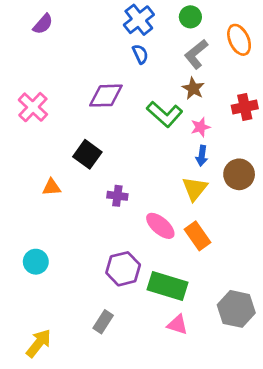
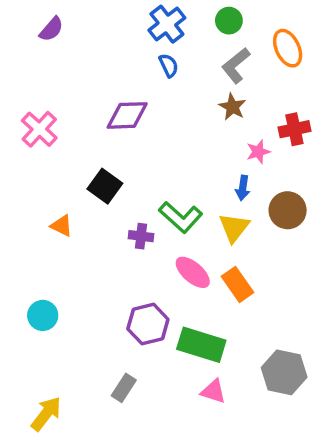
green L-shape: (165, 114) -> (181, 217), moved
pink star: (200, 127) -> (258, 152), moved
orange triangle: (52, 187) -> (62, 226), turned 30

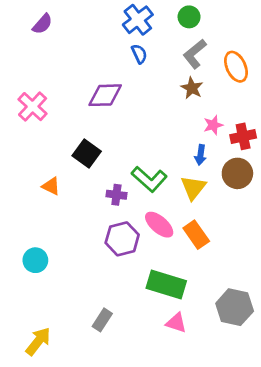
orange ellipse: (288, 48) -> (236, 67), moved
red cross: (294, 129) -> (243, 136), moved
purple hexagon: (148, 324) -> (122, 239), moved

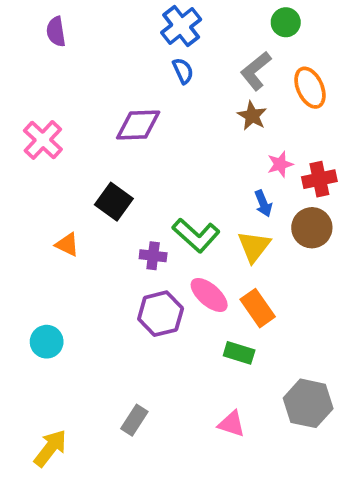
green circle: (189, 17) -> (286, 22), moved
purple semicircle: (42, 24) -> (56, 32), turned 130
blue arrow: (200, 155) -> (263, 203), turned -30
green rectangle: (166, 284) -> (239, 353), moved, size x0.6

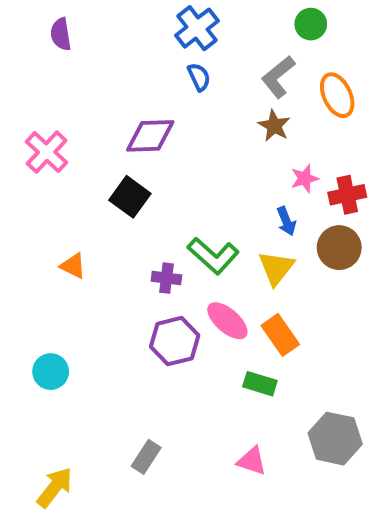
black square: (114, 202) -> (130, 197), moved

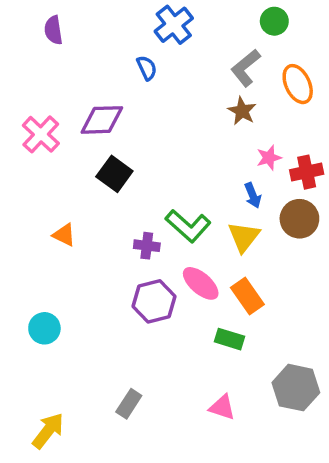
blue semicircle: (199, 77) -> (147, 68), moved
purple diamond: (150, 136) -> (102, 120), moved

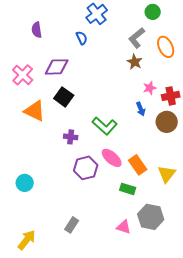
purple semicircle: (53, 30) -> (37, 30), moved
orange triangle: (64, 235) -> (35, 111), moved, size x1.6
yellow triangle: (244, 237) -> (167, 174), moved
purple cross: (147, 246) -> (71, 137), moved
gray hexagon: (296, 388) -> (151, 217), moved

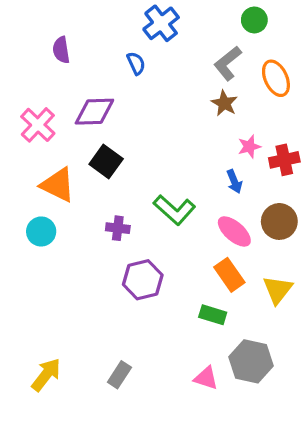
brown circle: (167, 122) -> (279, 221), moved
pink ellipse: (112, 158) -> (234, 231), moved
cyan circle: (25, 183) -> (41, 231), moved
yellow arrow: (27, 240) -> (46, 375), moved

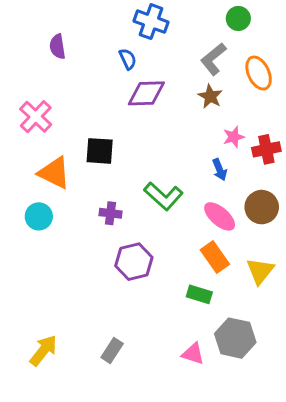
blue cross: (161, 23) -> (151, 22), turned -32
purple diamond: (94, 112) -> (146, 93), moved
black square: (106, 162) -> (100, 151), turned -32

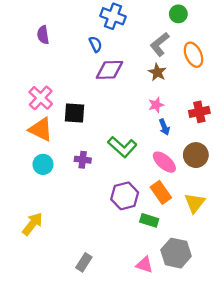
pink cross: (36, 117) -> (41, 98), moved
pink star: (234, 137) -> (156, 105), moved
cyan circle: (39, 216) -> (43, 164), moved
purple hexagon: (134, 262) -> (125, 196), moved
yellow arrow: (43, 350) -> (33, 224), moved

